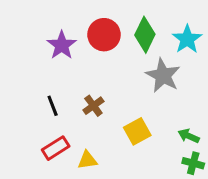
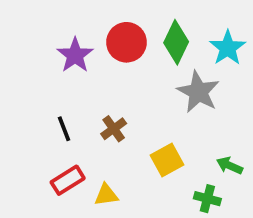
green cross: (193, 163) -> (207, 199), moved

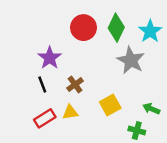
purple star: (75, 55) -> (50, 58), moved
yellow triangle: (106, 195) -> (70, 112), moved

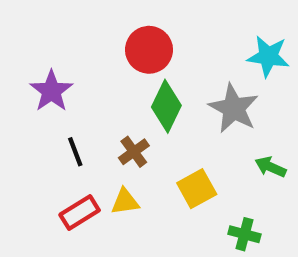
green diamond: (116, 28) -> (166, 106), moved
cyan star: (150, 31) -> (268, 56), turned -30
purple star: (50, 58) -> (51, 91), moved
green arrow: (151, 109) -> (270, 167), moved

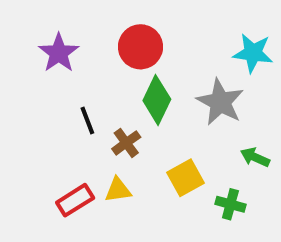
purple star: (51, 91) -> (59, 53), moved
black line: (75, 152) -> (87, 120), moved
green cross: (244, 234) -> (230, 204), moved

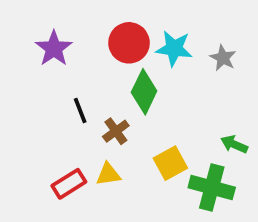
cyan star: (253, 53) -> (174, 48), moved
gray star: (220, 102) -> (223, 58), moved, size x0.6
green cross: (230, 204) -> (212, 188), size x1.6

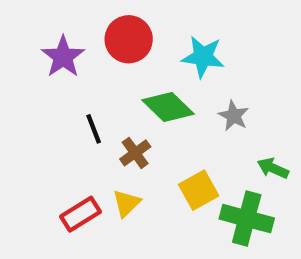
red circle: (129, 43) -> (129, 39), moved
gray star: (223, 58) -> (234, 116), moved
green diamond: (144, 92) -> (168, 107), turned -72
yellow triangle: (108, 174) -> (126, 203), turned -36

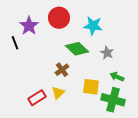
black line: (94, 129) -> (15, 43), moved
green arrow: (273, 168) -> (117, 77), moved
yellow square: (199, 190) -> (91, 87), turned 36

